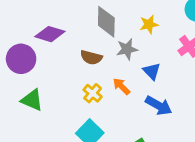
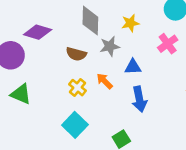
blue triangle: (152, 71) -> (133, 67), turned -48
blue arrow: (159, 106) -> (139, 99), turned 50

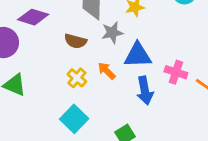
pink cross: (168, 44) -> (176, 72), moved, turned -36
blue triangle: (133, 67) -> (138, 55), size x1.5

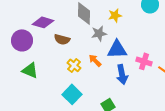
brown semicircle: (76, 41) -> (62, 39), moved

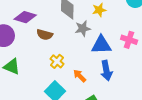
orange arrow: (95, 60) -> (80, 76), moved
pink cross: (144, 61) -> (129, 40), moved

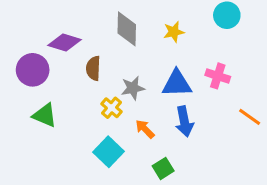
gray star: (83, 28) -> (133, 88), moved
brown semicircle: (45, 35) -> (93, 68), turned 77

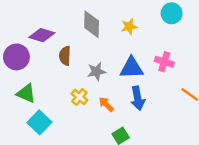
yellow cross: (112, 108) -> (79, 97), moved
cyan square: (108, 152) -> (39, 122), moved

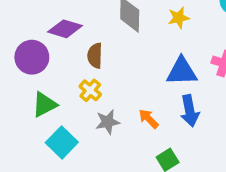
gray star: (96, 72) -> (108, 122), moved
green triangle: (26, 93) -> (44, 105), turned -50
yellow cross: (79, 97) -> (90, 90), moved

